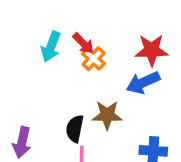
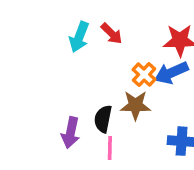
orange cross: (94, 59) -> (144, 75), moved
purple arrow: (22, 142) -> (71, 133), moved

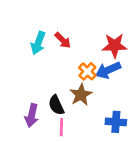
brown star: (135, 105) -> (81, 95), turned -30
black semicircle: (103, 119) -> (56, 105), turned -36

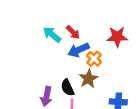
cyan arrow: (38, 43) -> (52, 34), turned 108
blue arrow: (108, 70) -> (78, 50), moved

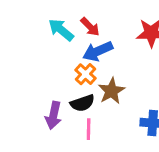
orange cross: (94, 59) -> (86, 74), moved
black semicircle: (67, 88) -> (82, 103), turned -84

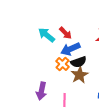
black semicircle: (82, 103) -> (78, 62), moved

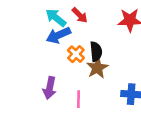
blue arrow: (70, 49) -> (58, 35), moved
black semicircle: (78, 62) -> (96, 52), turned -77

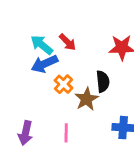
black semicircle: (96, 52) -> (103, 81), moved
purple arrow: (50, 88) -> (25, 133), moved

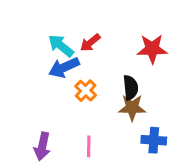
red arrow: (68, 42) -> (90, 43), turned 96
brown star: (87, 99) -> (132, 108), moved, turned 30

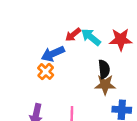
cyan arrow: (61, 46) -> (91, 37), moved
orange cross: (86, 91) -> (46, 72), moved

